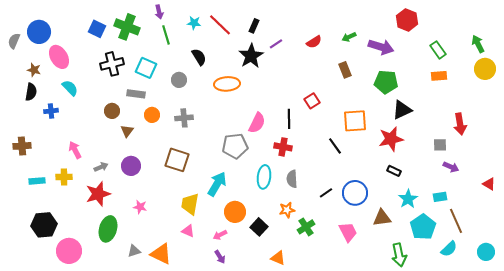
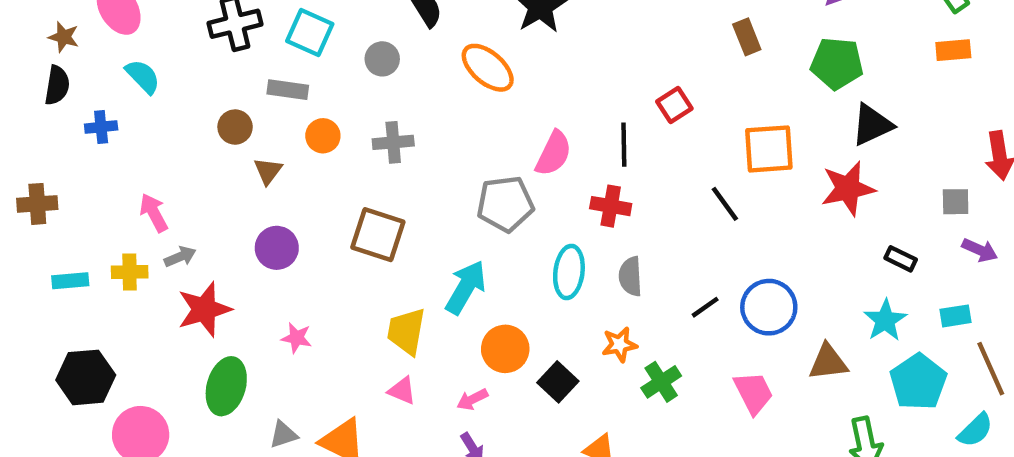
orange ellipse: (227, 84) -> (488, 68), turned 45
gray arrow: (101, 167) -> (180, 257), moved
black rectangle: (394, 171) -> (901, 259), moved

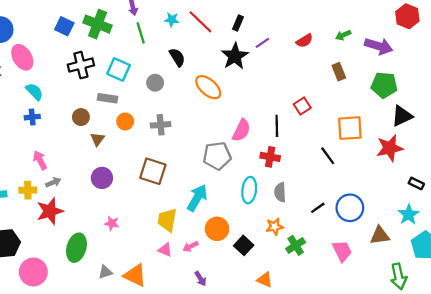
blue cross: (101, 127) -> (32, 117), moved
red star: (204, 309) -> (50, 211), moved
pink arrow: (472, 399) -> (190, 247), moved

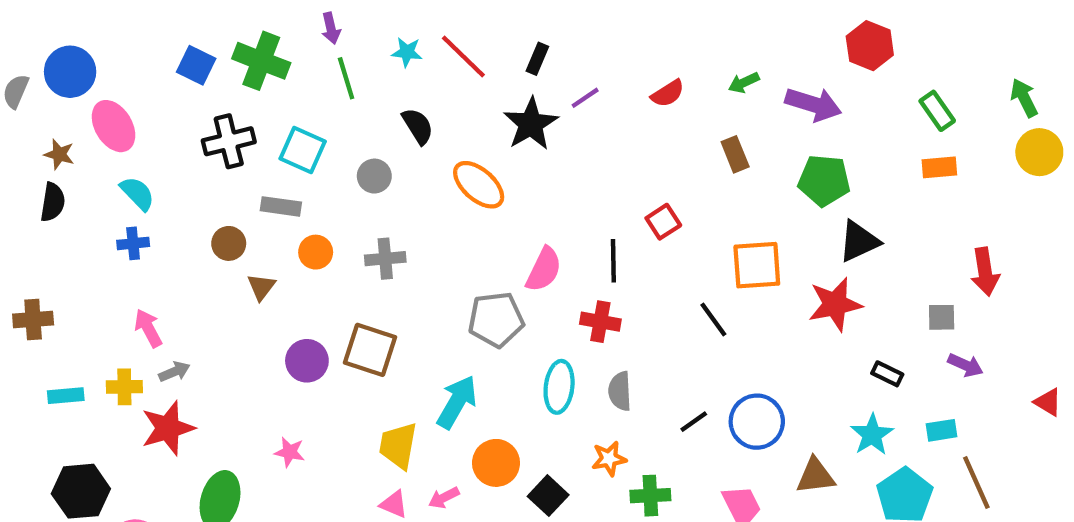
purple circle: (102, 178) -> (307, 361), moved
green cross: (296, 245) -> (650, 496), turned 30

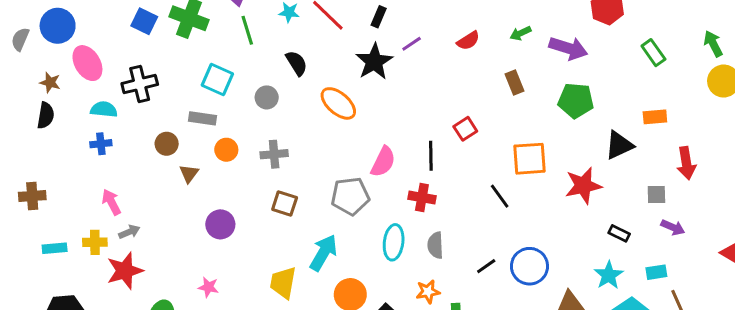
black cross: (229, 141) -> (140, 84), moved
orange rectangle: (939, 167) -> (655, 117), moved
cyan semicircle: (137, 193) -> (104, 109), turned -40
black triangle: (859, 241) -> (619, 145), moved
brown square: (370, 350) -> (285, 203), moved, size x0.7

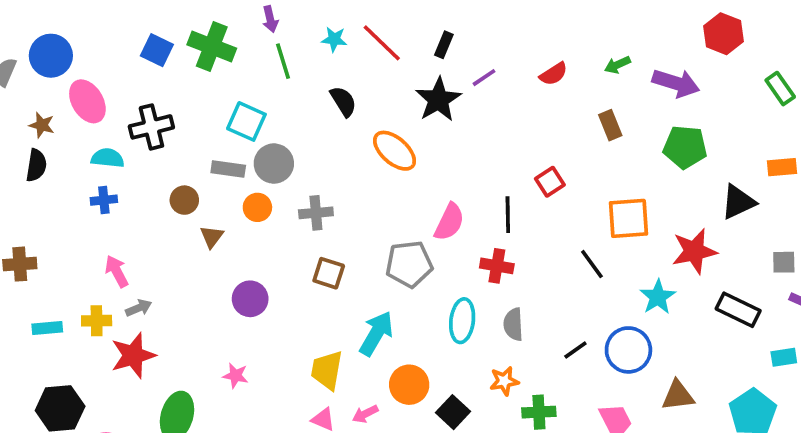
gray circle: (267, 97) -> (274, 164), moved, size x1.4
black rectangle: (619, 233) -> (738, 310), size x1.6
cyan star: (609, 275) -> (658, 297), moved

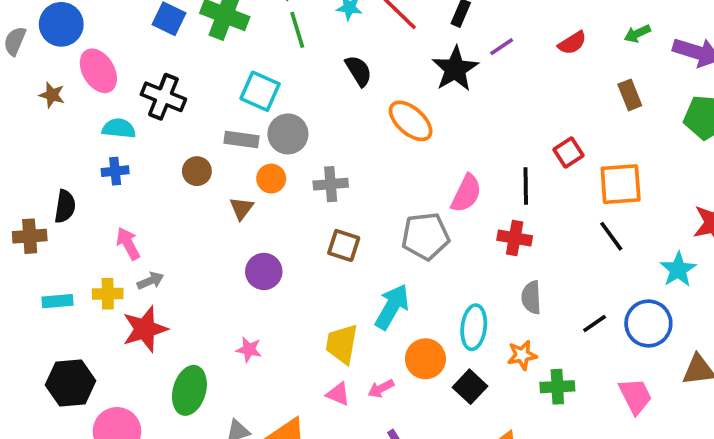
black cross: (151, 127) -> (163, 97), turned 36
black semicircle: (36, 165) -> (65, 206), moved
orange square: (628, 218) -> (621, 184), moved
brown triangle: (212, 237) -> (241, 208), moved
cyan ellipse: (462, 321) -> (474, 327), moved

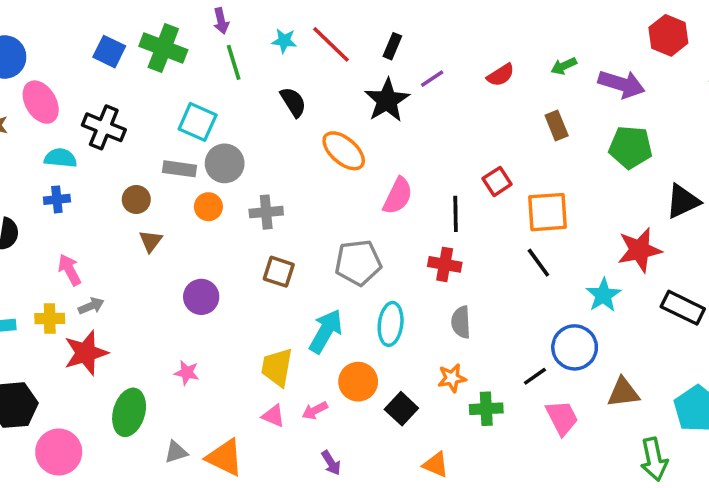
pink semicircle: (466, 193) -> (398, 196), moved
brown triangle: (241, 208) -> (151, 241), moved
black line: (595, 323) -> (535, 376), moved
cyan ellipse: (474, 327) -> (391, 324), moved

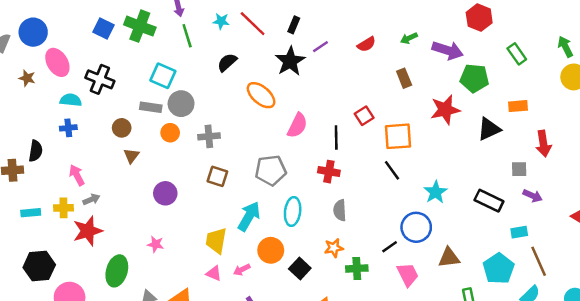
black semicircle: (293, 102) -> (227, 62), turned -100
green pentagon: (630, 147) -> (474, 78), moved
red star: (640, 250) -> (445, 110), moved

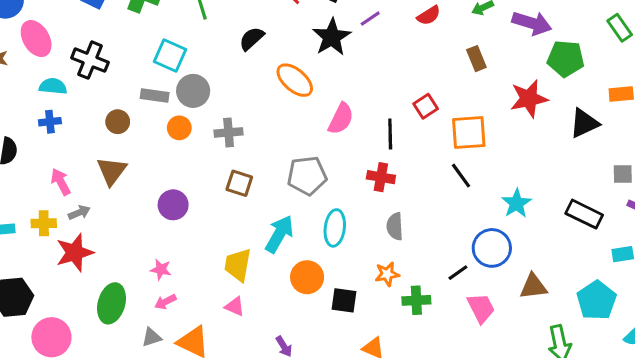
brown triangle: (131, 156) -> (112, 171), moved, size x1.5
black square: (300, 268) -> (344, 300), turned -35
pink arrow: (242, 270) -> (165, 302), moved

